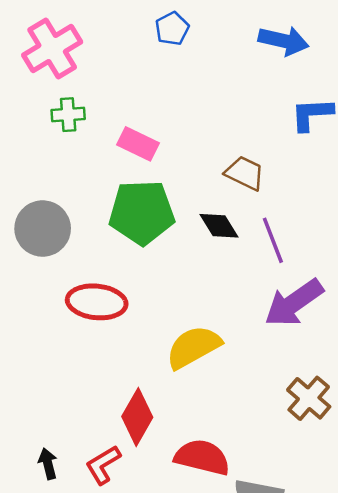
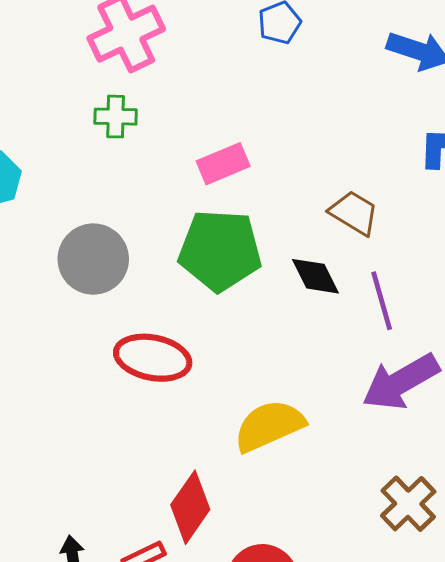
green cross: (68, 115) -> (116, 117), moved
pink rectangle: (138, 144) -> (223, 164), turned -54

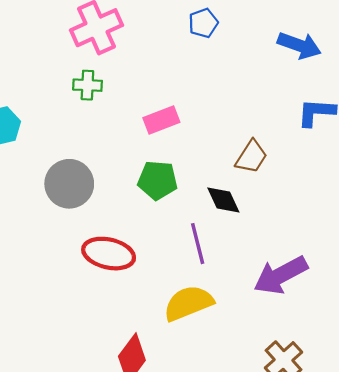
brown trapezoid: (354, 213) -> (251, 157), turned 90
green pentagon: (220, 250) -> (157, 180), size x0.7
purple line: (382, 301) -> (198, 244), moved

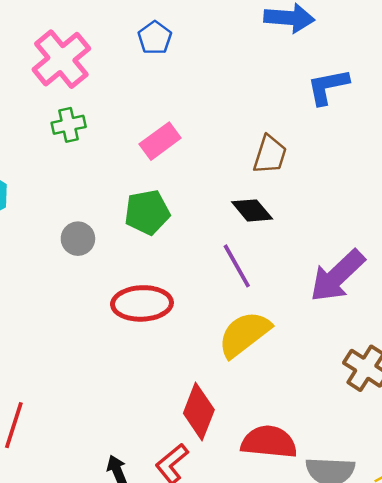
blue pentagon: (203, 23) -> (155, 38), moved
green pentagon: (157, 180) -> (147, 212), moved
gray circle: (69, 184) -> (78, 239), size x0.6

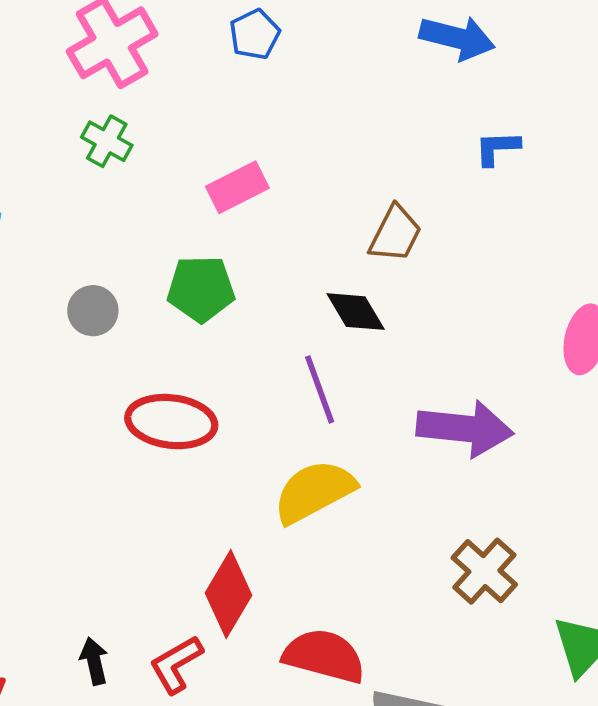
blue L-shape: (328, 87) -> (497, 148), size x0.7
green cross: (69, 125) -> (107, 141), turned 32
purple arrow: (337, 276) -> (465, 428), turned -140

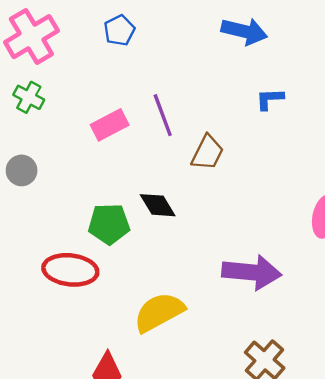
green pentagon: (201, 289) -> (109, 224), moved
gray circle: (93, 311) -> (22, 170), moved
black diamond: (356, 312) -> (158, 205), moved
purple line: (320, 389) -> (163, 115), moved

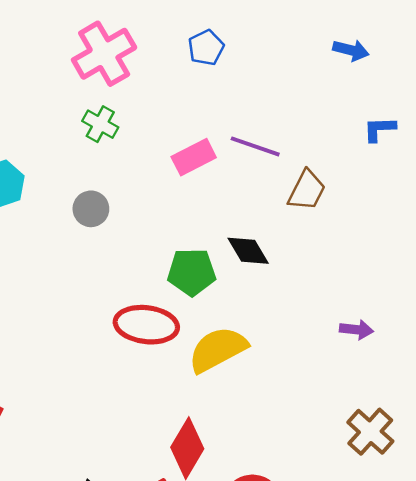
blue arrow: (244, 31) -> (351, 50), size x0.7
purple line: (163, 115) -> (255, 146), turned -51
purple arrow: (252, 272) -> (356, 330), size x0.5
yellow semicircle: (159, 312) -> (218, 349), moved

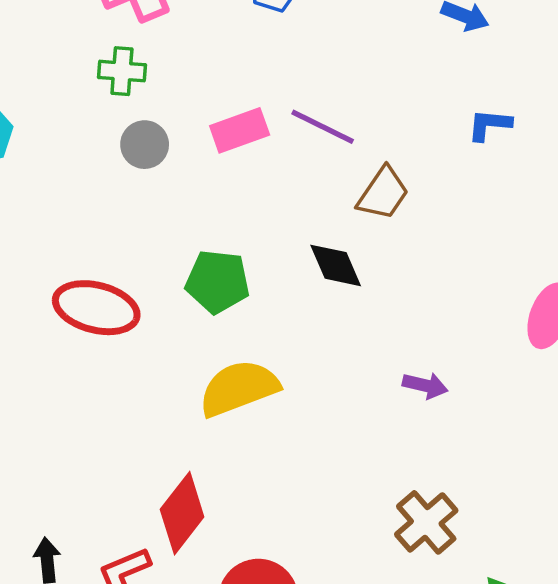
green cross: (100, 124) -> (122, 71), turned -32
gray circle: (91, 209) -> (145, 145), moved
black diamond: (248, 251) -> (336, 265), moved
red ellipse: (146, 325) -> (96, 308), moved

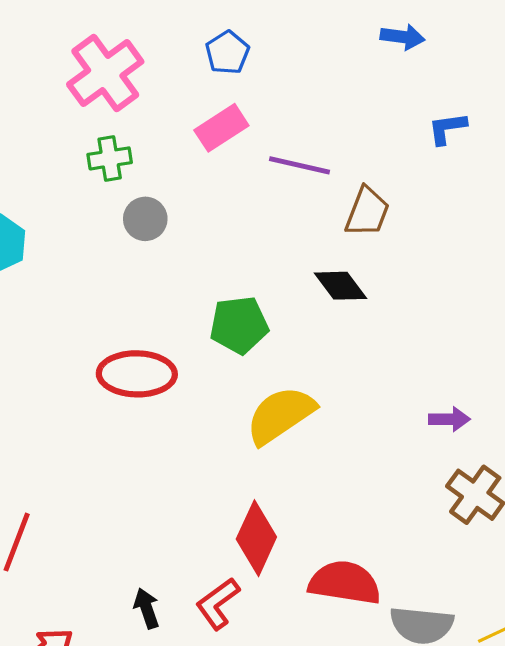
pink rectangle: (240, 130) -> (221, 128), moved
purple arrow: (425, 385) -> (449, 419), moved

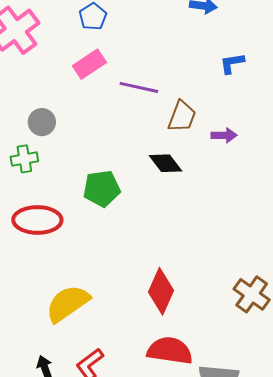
green cross: (110, 158) -> (24, 159), moved
yellow semicircle: (280, 415) -> (68, 303), moved
purple arrow: (449, 419) -> (224, 135), moved
red diamond: (256, 538) -> (161, 291), moved

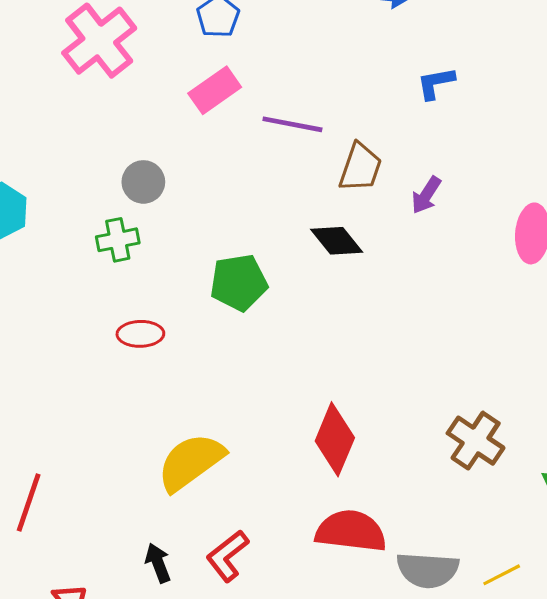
purple arrow: (224, 135) -> (426, 195), turned 125
red ellipse: (37, 220) -> (140, 334), size x0.6

